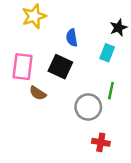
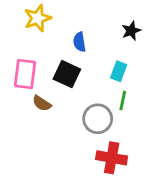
cyan rectangle: (107, 53) -> (119, 71), moved
red cross: (101, 142) -> (112, 158), size x1.5

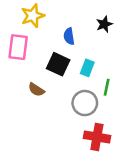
black star: (131, 31) -> (104, 24), moved
cyan rectangle: (119, 71) -> (87, 68), moved
pink rectangle: (25, 74) -> (18, 47), moved

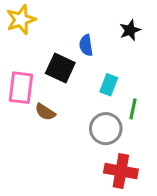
yellow star: (33, 16) -> (21, 20), moved
pink rectangle: (18, 47) -> (21, 88), moved
black square: (58, 64) -> (60, 68), moved

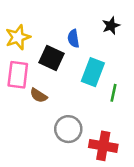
yellow star: (21, 20) -> (18, 37), moved
cyan rectangle: (109, 85) -> (93, 72), size x1.5
gray circle: (106, 129) -> (68, 129), moved

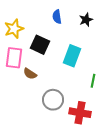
blue semicircle: (73, 38) -> (57, 17), moved
green line: (114, 93) -> (93, 81), moved

